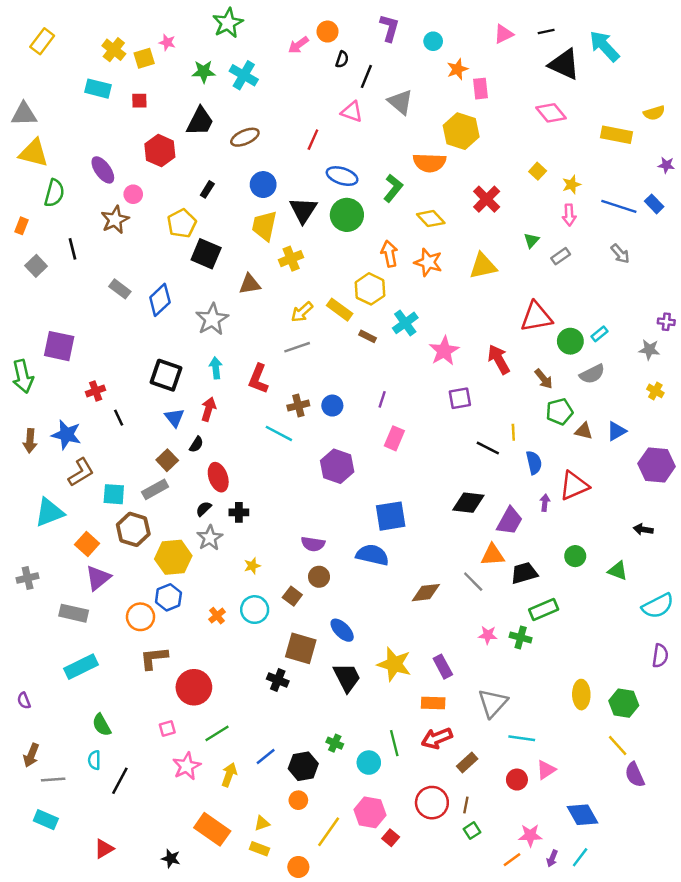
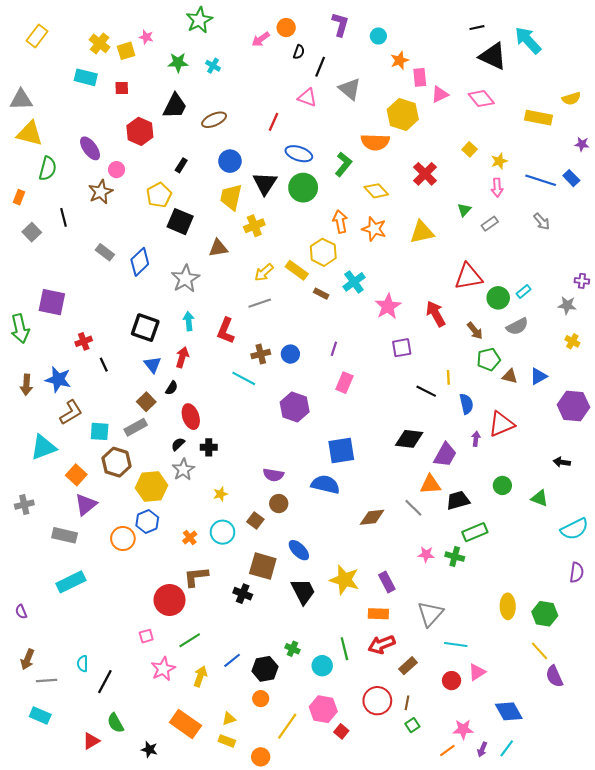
pink triangle: (504, 34) -> (440, 94), moved
cyan cross: (244, 75) -> (213, 66), size x0.6
brown L-shape: (154, 658) -> (196, 577), moved
green semicircle: (102, 725) -> (115, 723), moved

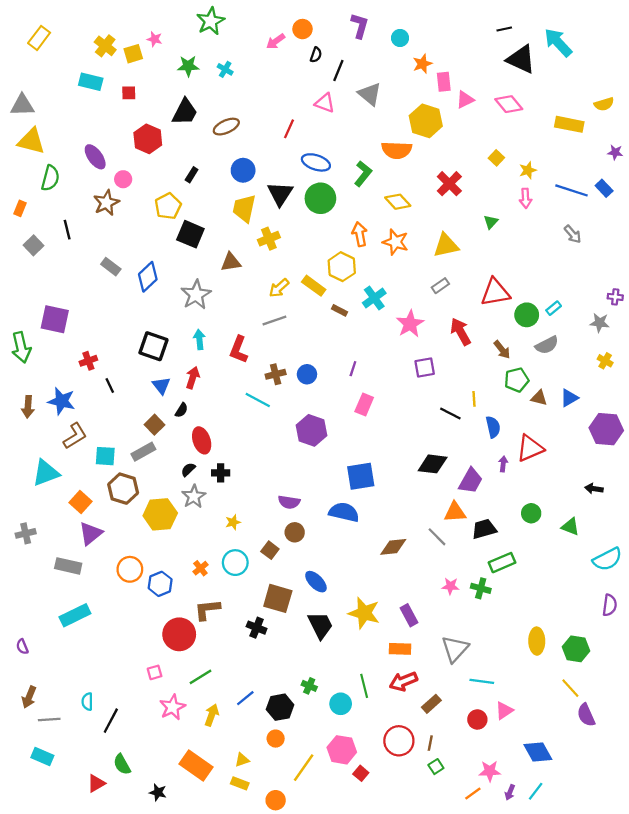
gray rectangle: (490, 224) -> (440, 286), moved
blue hexagon: (147, 522) -> (160, 584), moved

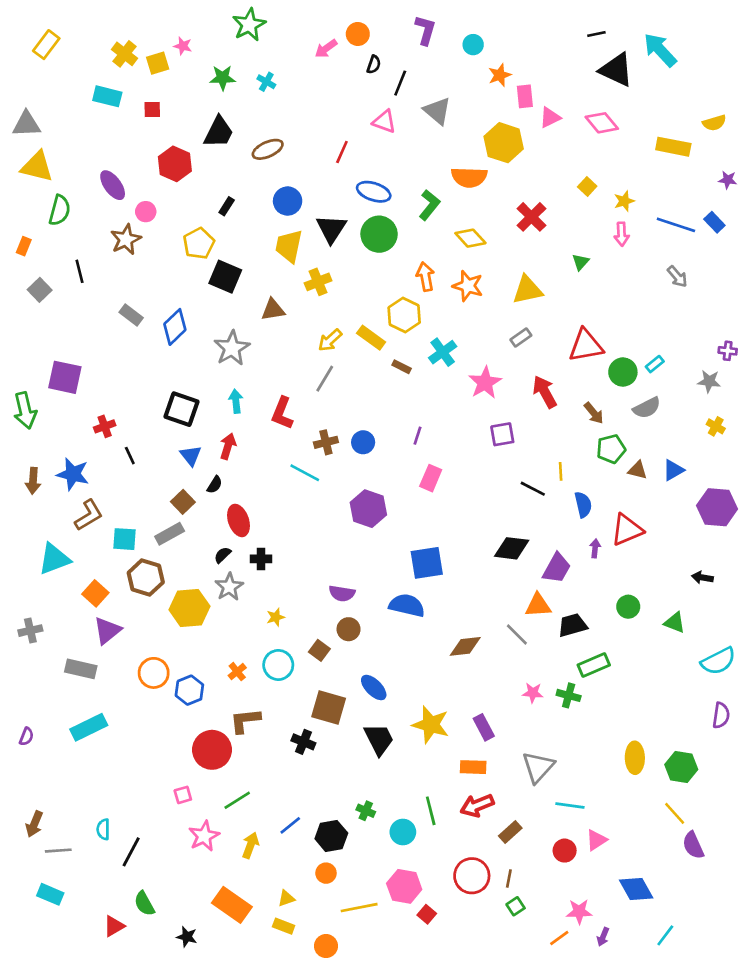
gray line: (274, 320) -> (325, 379), turned -40
purple semicircle: (22, 647) -> (26, 737), moved, turned -136
yellow line: (304, 768) -> (359, 908), turned 44
cyan line: (536, 791) -> (665, 935), moved

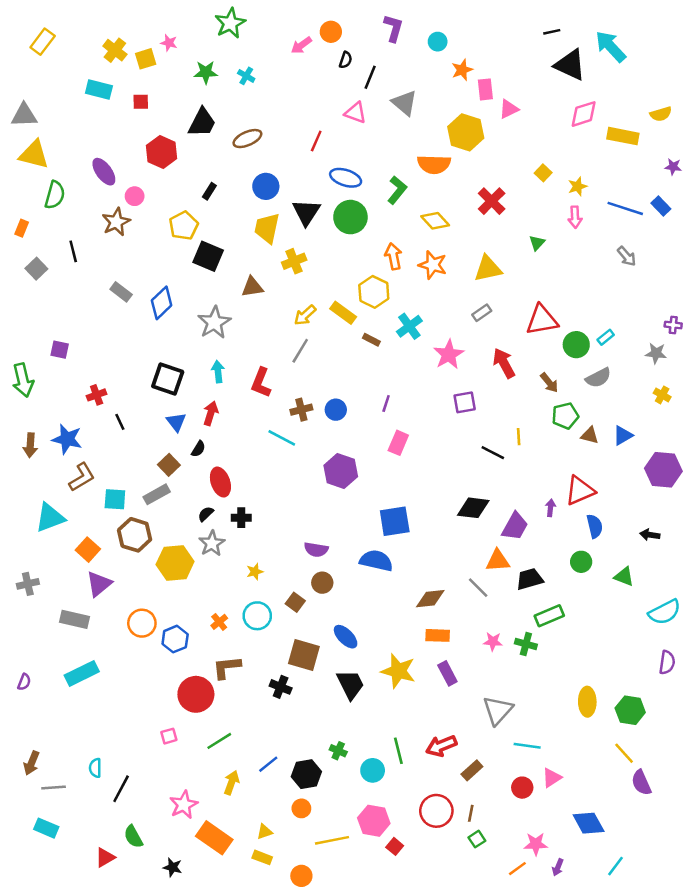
pink diamond: (602, 123) -> (584, 114), moved, turned -68
purple square: (65, 377) -> (60, 350), size x0.6
blue semicircle: (583, 505) -> (595, 526), moved
orange rectangle: (473, 767) -> (438, 635), moved
pink star: (204, 836) -> (184, 805), moved

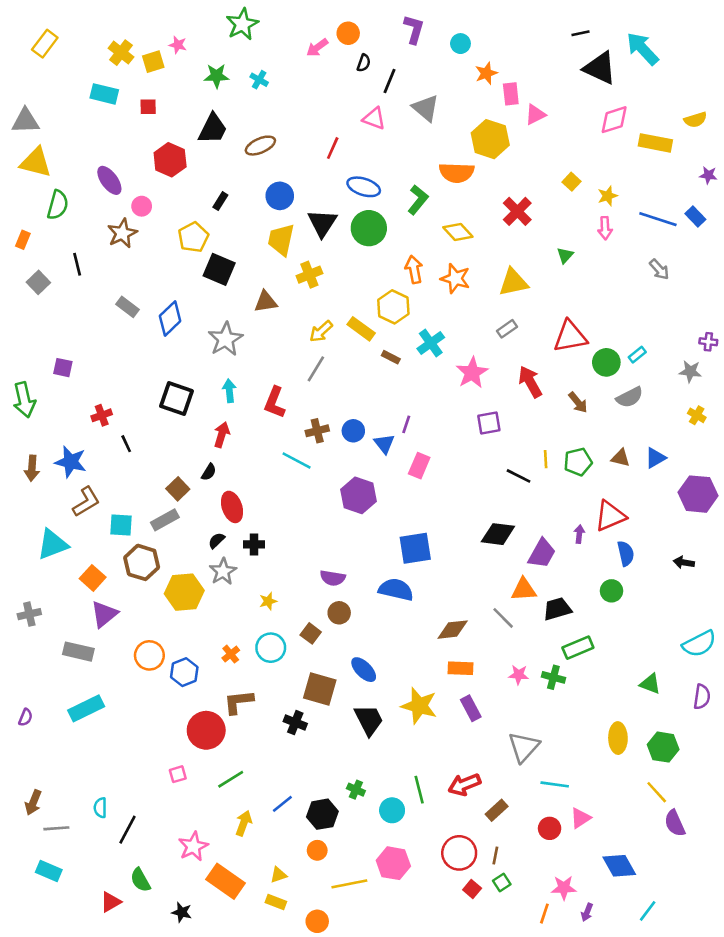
green pentagon: (565, 416) -> (578, 462), moved
blue triangle: (176, 422) -> (384, 444), moved
green triangle: (624, 577) -> (650, 684), moved
red square: (395, 846) -> (472, 889), moved
orange line: (517, 869) -> (544, 914), turned -36

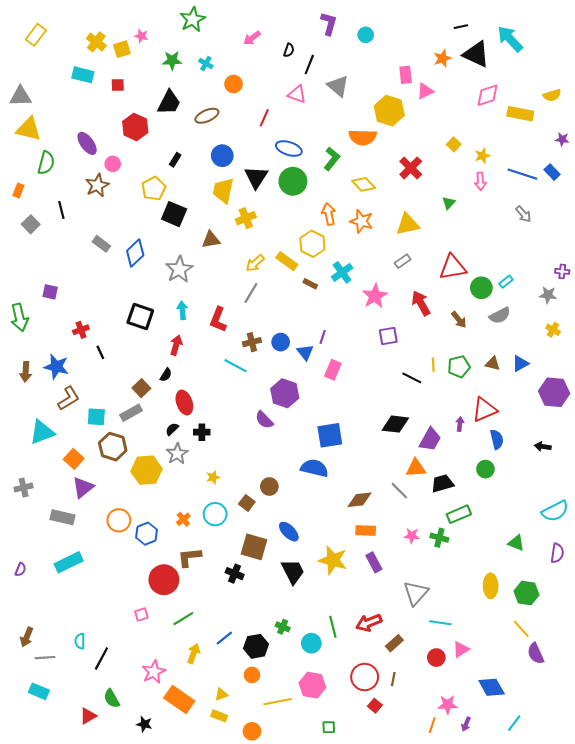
orange circle: (348, 33) -> (234, 84), moved
orange star: (486, 73) -> (442, 58), moved
purple semicircle: (333, 578) -> (264, 420), moved, turned 36
green square: (502, 883) -> (329, 727), moved, turned 32

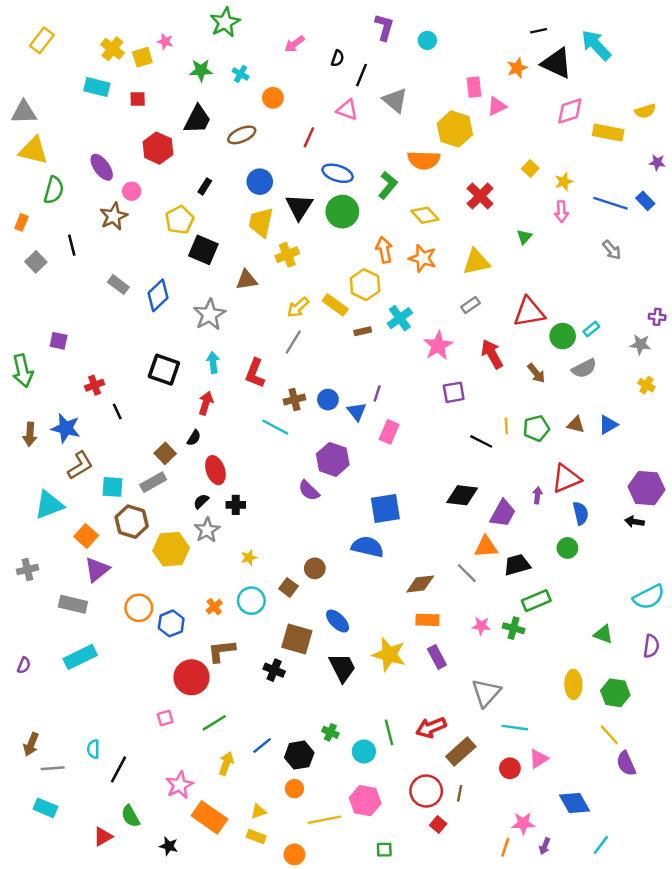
brown rectangle: (310, 284) -> (363, 331), turned -40
purple hexagon: (554, 392) -> (646, 488), moved
brown rectangle: (394, 643) -> (461, 752), size x1.4

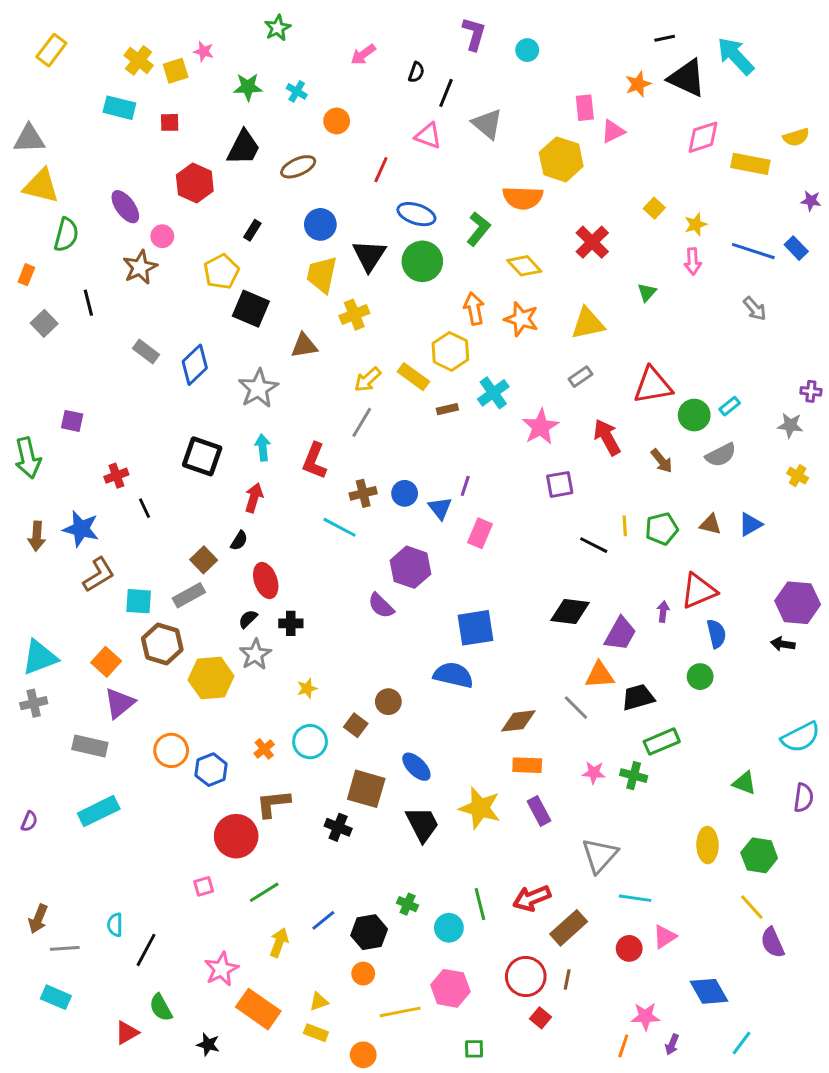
green star: (225, 22) -> (278, 28), size x0.7
cyan triangle: (49, 505) -> (40, 657), moved

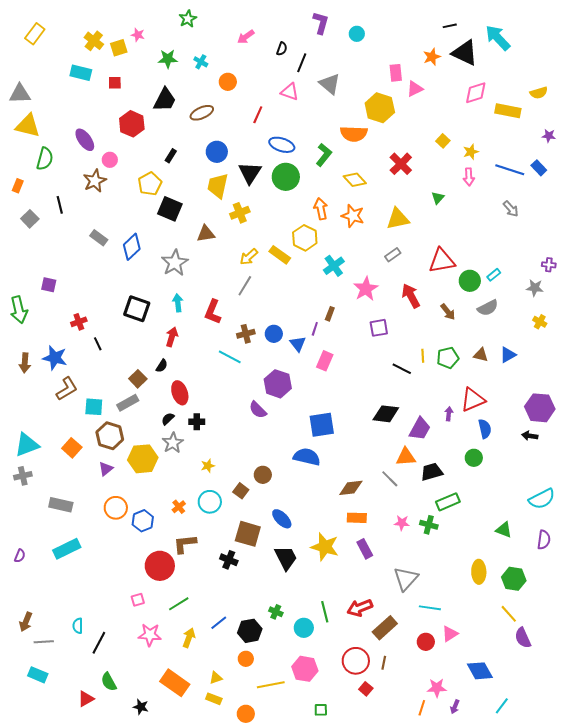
brown rectangle: (447, 409) -> (330, 314), moved, turned -56
purple triangle: (119, 703) -> (106, 469), moved, size x0.7
pink star: (221, 969) -> (150, 635), moved, turned 30

